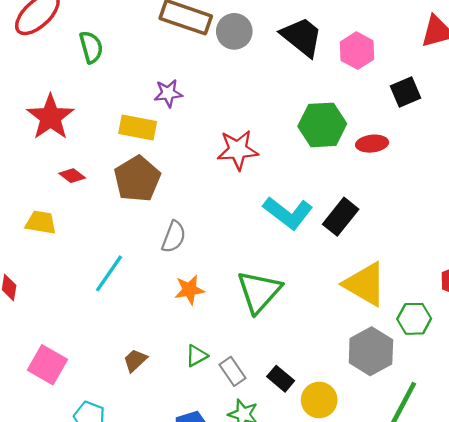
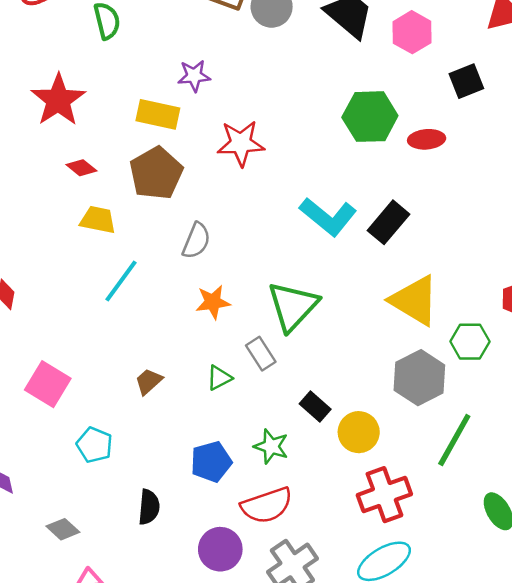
red star: (238, 150) -> (241, 143), moved
yellow trapezoid: (41, 222) -> (98, 220), moved
gray rectangle: (232, 371) -> (261, 354), moved

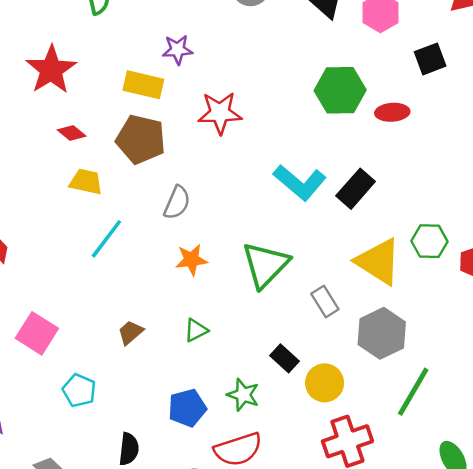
brown pentagon: (156, 173) -> (141, 139), turned -30
green hexagon: (470, 342) -> (429, 241), moved
gray rectangle: (261, 354) -> (325, 301), moved

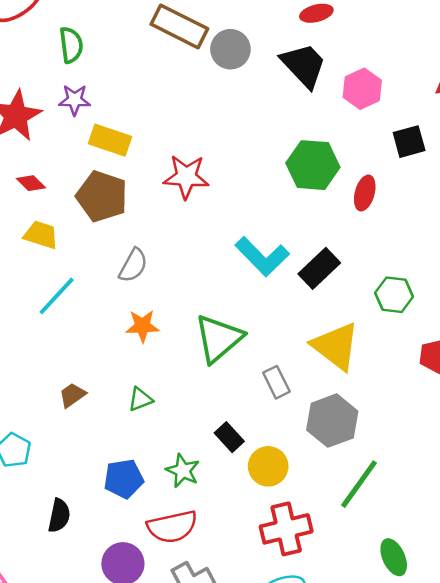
purple star: (178, 50) -> (75, 100), moved
red ellipse: (392, 112) -> (365, 193), turned -76
green hexagon: (429, 241) -> (394, 295), moved

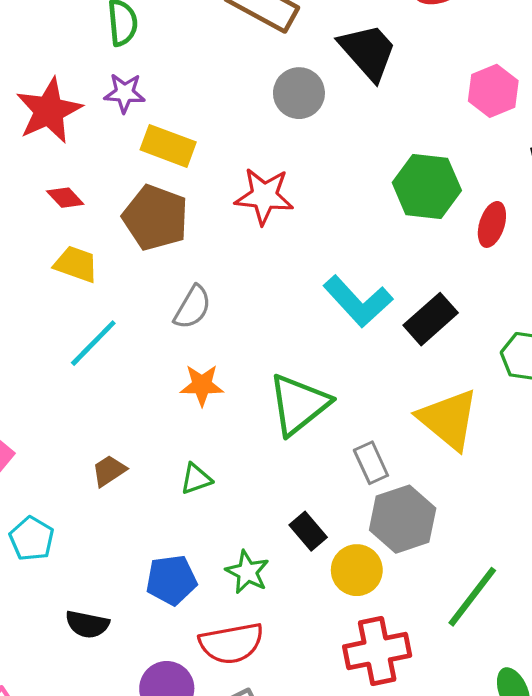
gray circle: (230, 49) -> (299, 93), moved
black trapezoid: (304, 65) -> (368, 52), moved
gray hexagon: (332, 421) -> (403, 519), moved
black semicircle: (59, 516) -> (87, 624), turned 88

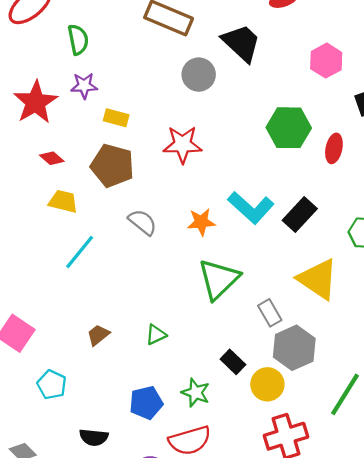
yellow rectangle: (168, 146) -> (116, 118), size x0.7
gray semicircle: (193, 307) -> (143, 222), turned -76
orange star: (202, 385) -> (201, 222), moved

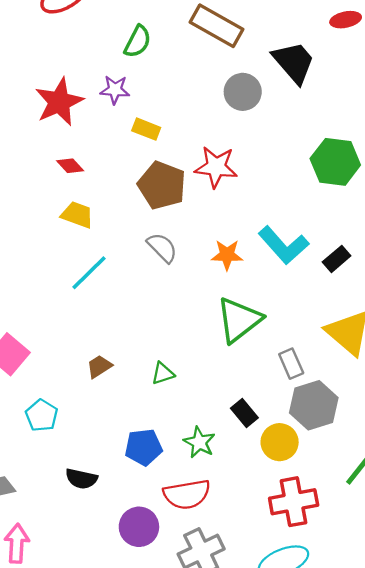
green semicircle: (78, 40) -> (138, 42), moved, turned 32
brown pentagon: (112, 166) -> (162, 185), moved
black rectangle: (300, 215) -> (337, 259), size x0.7

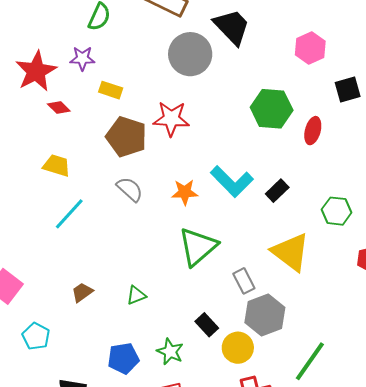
gray circle: (243, 92) -> (190, 54), size x1.4
red diamond: (70, 166) -> (59, 107), moved

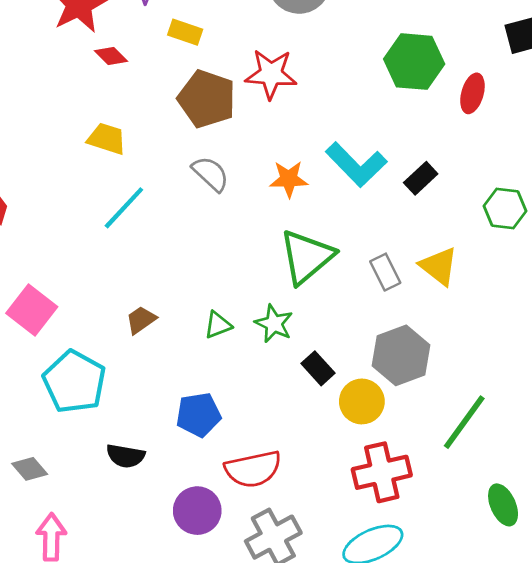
yellow triangle: (291, 252) -> (439, 266), size x0.7
gray rectangle: (244, 281) -> (385, 272), moved
cyan pentagon: (36, 336) -> (74, 382), size x1.6
green star: (170, 352) -> (274, 324), moved

